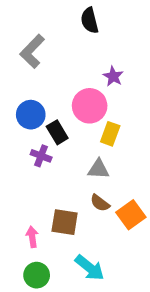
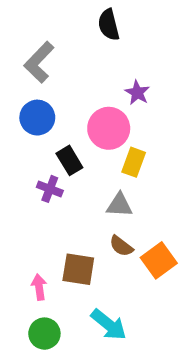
blue circle: (31, 115) -> (37, 118), moved

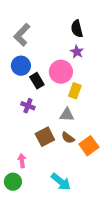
black semicircle: (109, 25) -> (77, 29), moved
black rectangle: (69, 160) -> (37, 81), moved
brown square: (78, 269) -> (45, 137), moved, turned -36
green circle: (44, 334) -> (13, 182), moved

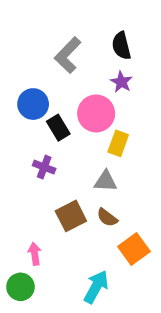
gray L-shape: (22, 35) -> (68, 55), moved
orange square: (89, 146) -> (134, 249), moved
cyan arrow: (61, 182) -> (96, 287), turned -100

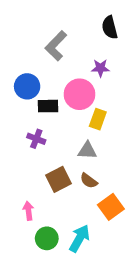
black semicircle: (121, 46) -> (110, 27), moved
purple star: (121, 82) -> (100, 68), turned -30
black rectangle: (58, 128) -> (48, 106), turned -60
green circle: (20, 287) -> (47, 238), moved

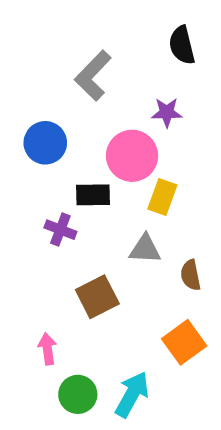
black rectangle: (48, 106) -> (93, 195), moved
brown semicircle: (89, 181) -> (191, 275), moved, turned 42

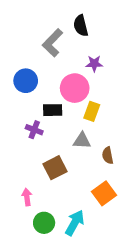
black semicircle: (182, 45) -> (81, 26), moved

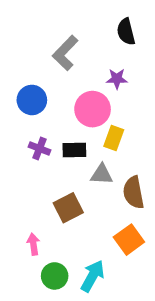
black semicircle: (81, 26) -> (126, 32), moved
black rectangle: (53, 110) -> (74, 150), moved
purple cross: (34, 130) -> (39, 149), moved
brown semicircle: (108, 155) -> (134, 193), size x1.5

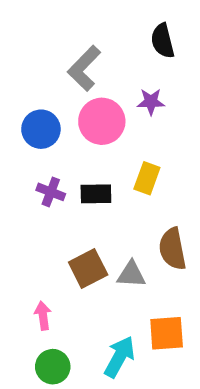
pink circle: (93, 109) -> (102, 121), moved
gray triangle: (102, 174) -> (131, 274), moved
orange square: (129, 240) -> (167, 333), moved, turned 32
green circle: (55, 276) -> (53, 367), moved

